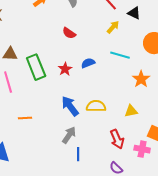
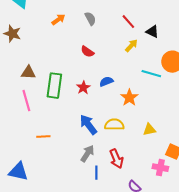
cyan line: (120, 55) -> (151, 74), moved
green rectangle: (36, 67) -> (54, 86), turned 30
orange star: (141, 79) -> (129, 98), moved
red arrow: (117, 139) -> (116, 159), moved

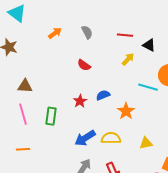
red line: (128, 22) -> (125, 35), turned -42
green rectangle: (54, 86) -> (51, 116), moved, size x0.7
blue arrow: (88, 125) -> (85, 138), turned -85
orange line: (43, 137) -> (23, 149), moved

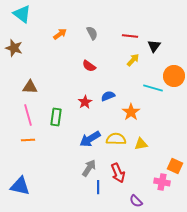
black triangle: (149, 45) -> (154, 46), turned 40
yellow triangle: (146, 143) -> (141, 144), moved
orange line: (23, 149) -> (28, 140), moved

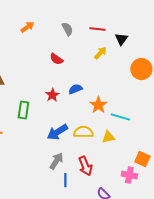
gray semicircle: (92, 33) -> (67, 29), moved
cyan line: (153, 88) -> (120, 117), moved

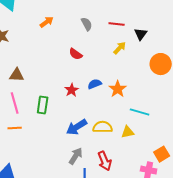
orange star: (98, 105) -> (118, 89), moved
orange square: (142, 159) -> (162, 154), turned 35

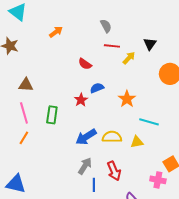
gray semicircle: (87, 24) -> (106, 26), moved
red line: (117, 24) -> (112, 46), moved
blue semicircle: (95, 84) -> (97, 88), moved
orange line: (15, 128) -> (24, 138), turned -56

